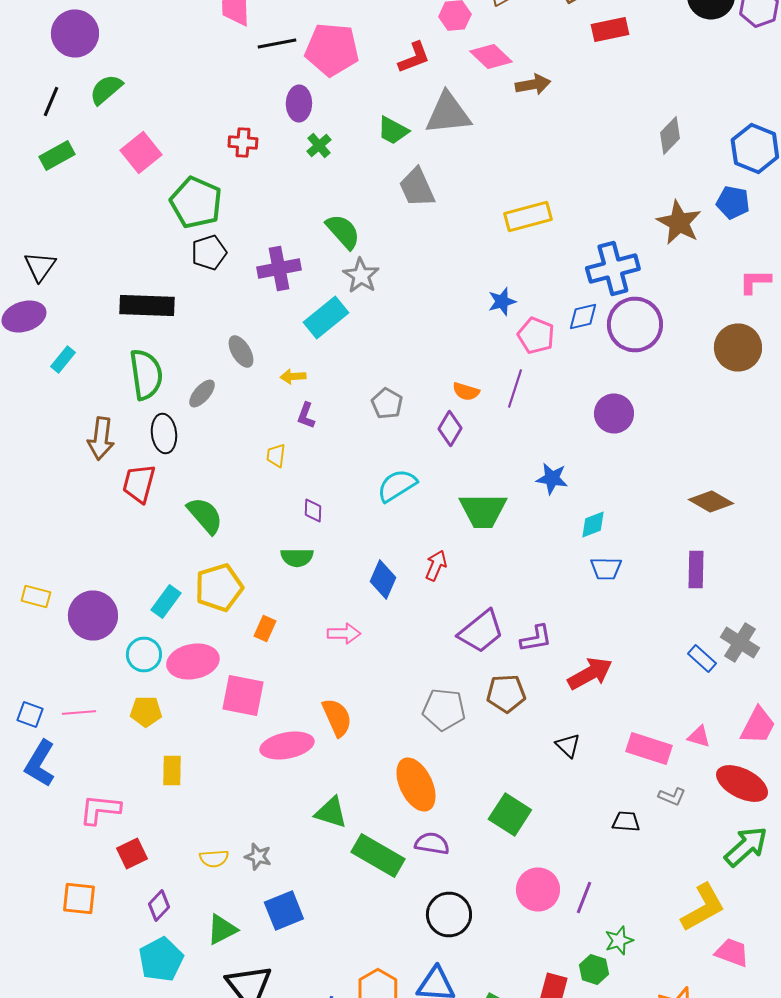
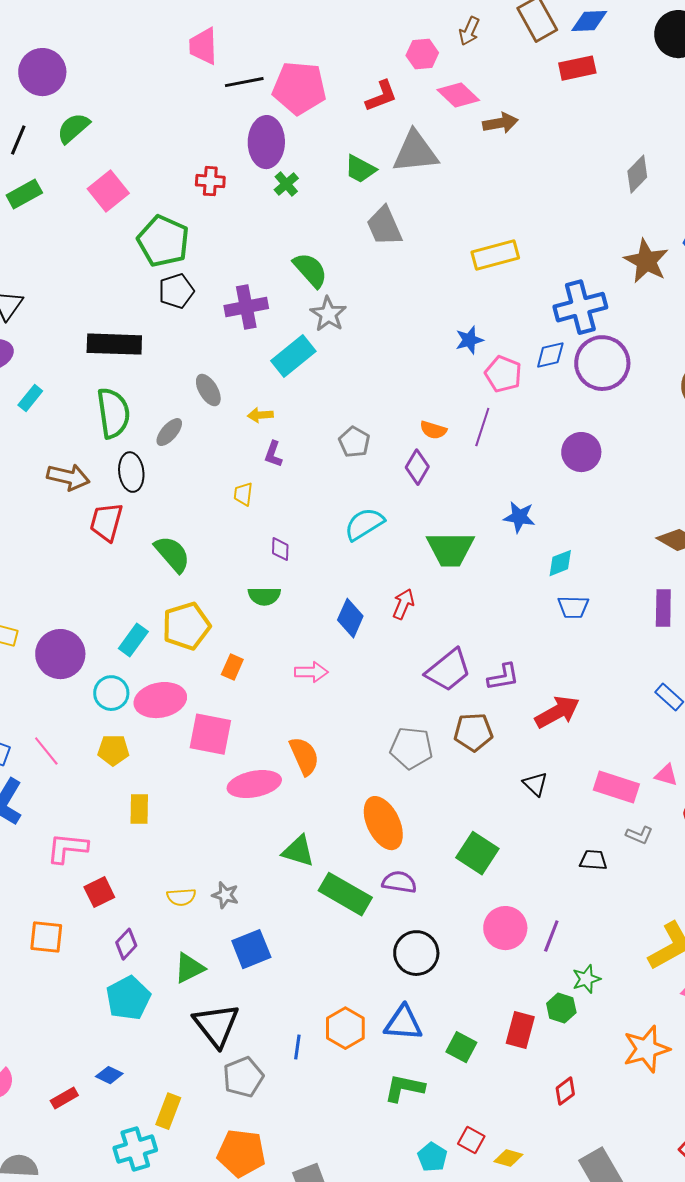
purple ellipse: (299, 104) -> (266, 142), size x1.4
brown arrow: (101, 438) -> (68, 477), turned -84
pink line: (79, 712) -> (46, 751), turned 56

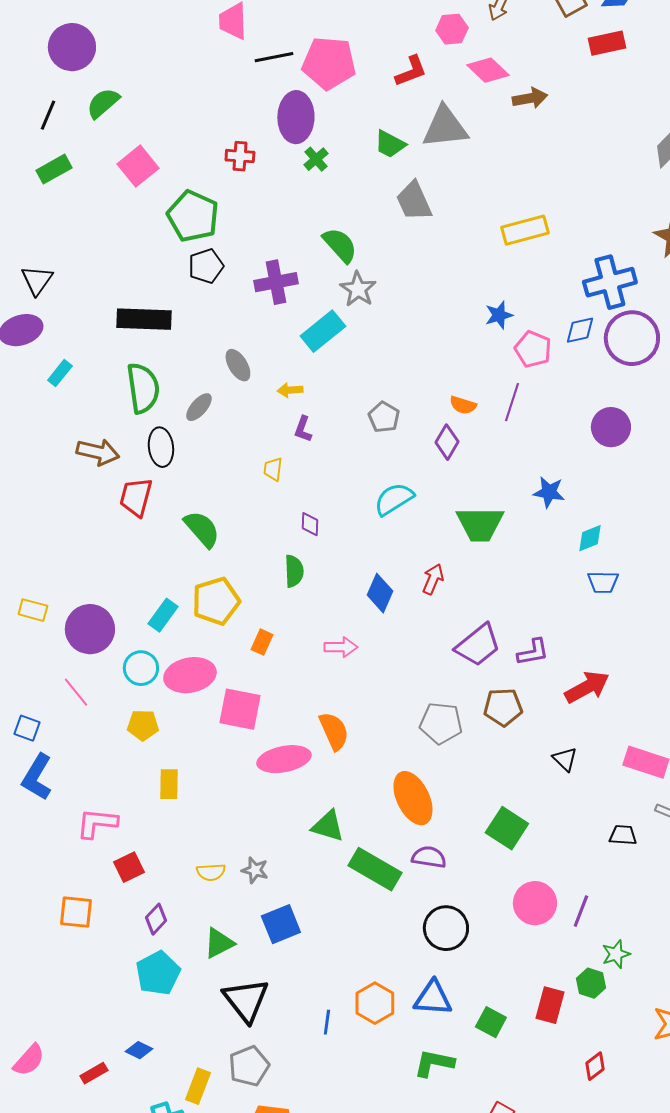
green semicircle: (264, 596) -> (294, 571), turned -92
pink line: (46, 751) -> (76, 692), moved
gray pentagon: (243, 1077) -> (249, 1066), moved

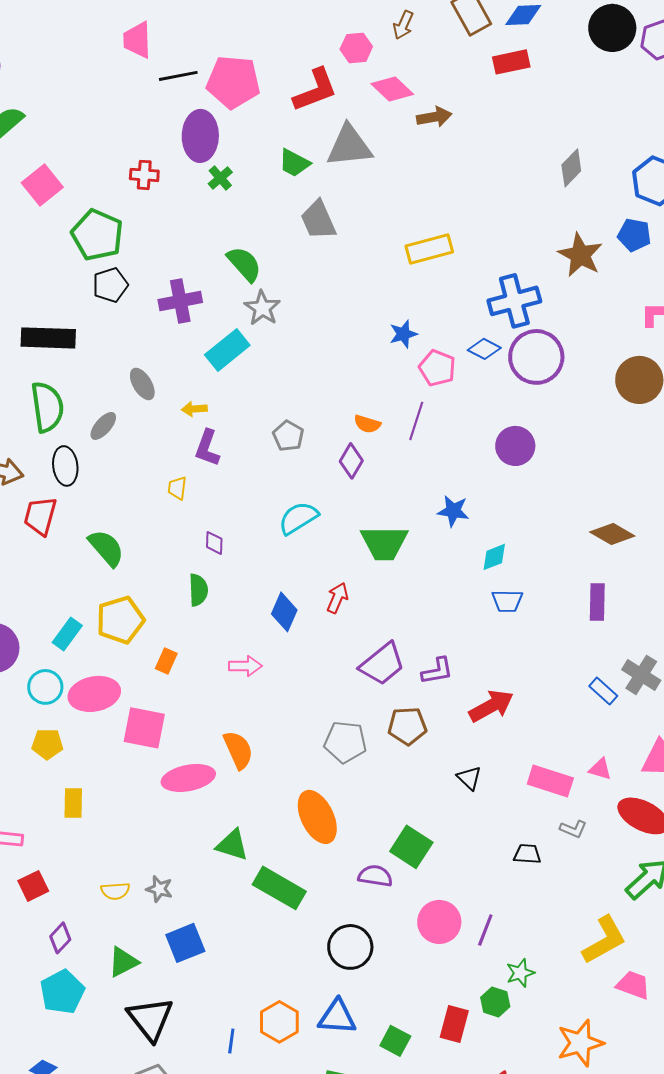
red L-shape: (411, 71) -> (315, 90), size x1.4
blue diamond: (580, 330) -> (484, 349), turned 40
purple L-shape: (303, 429) -> (207, 448), size x1.4
purple semicircle: (429, 857) -> (375, 876), moved

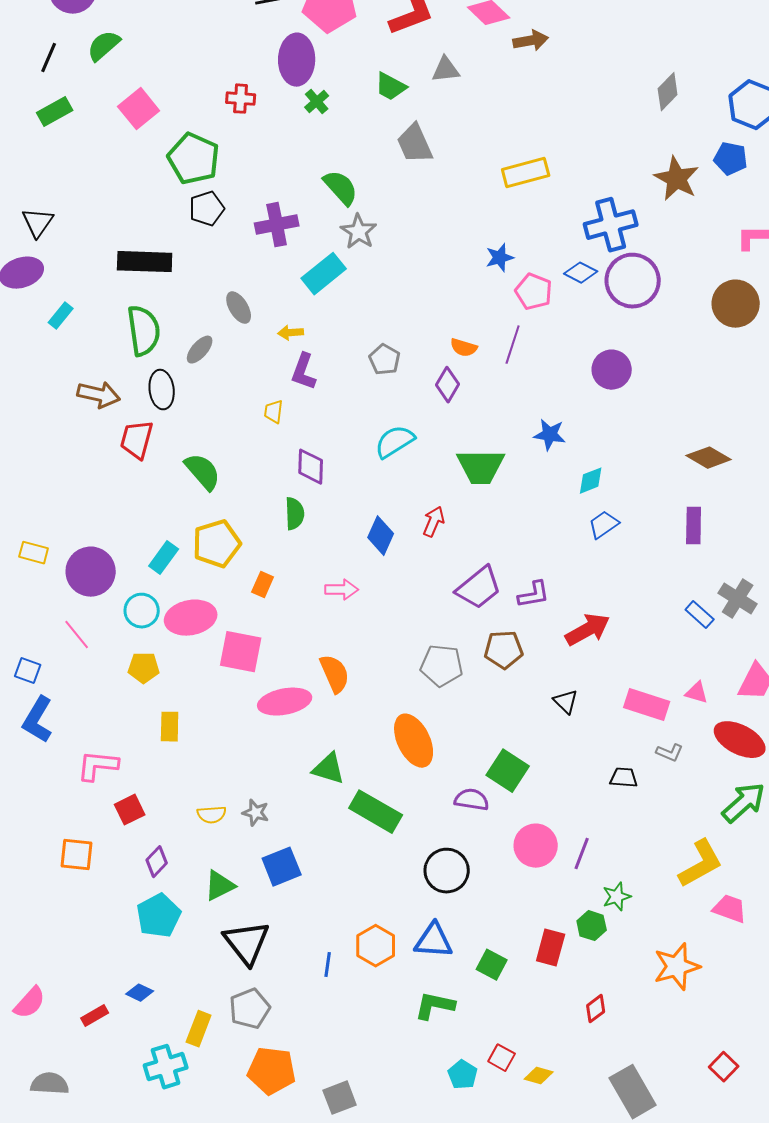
gray triangle: (349, 146) -> (446, 70), size x0.6
purple diamond: (214, 543) -> (311, 467), size x1.5
blue trapezoid: (507, 601) -> (604, 525), turned 144

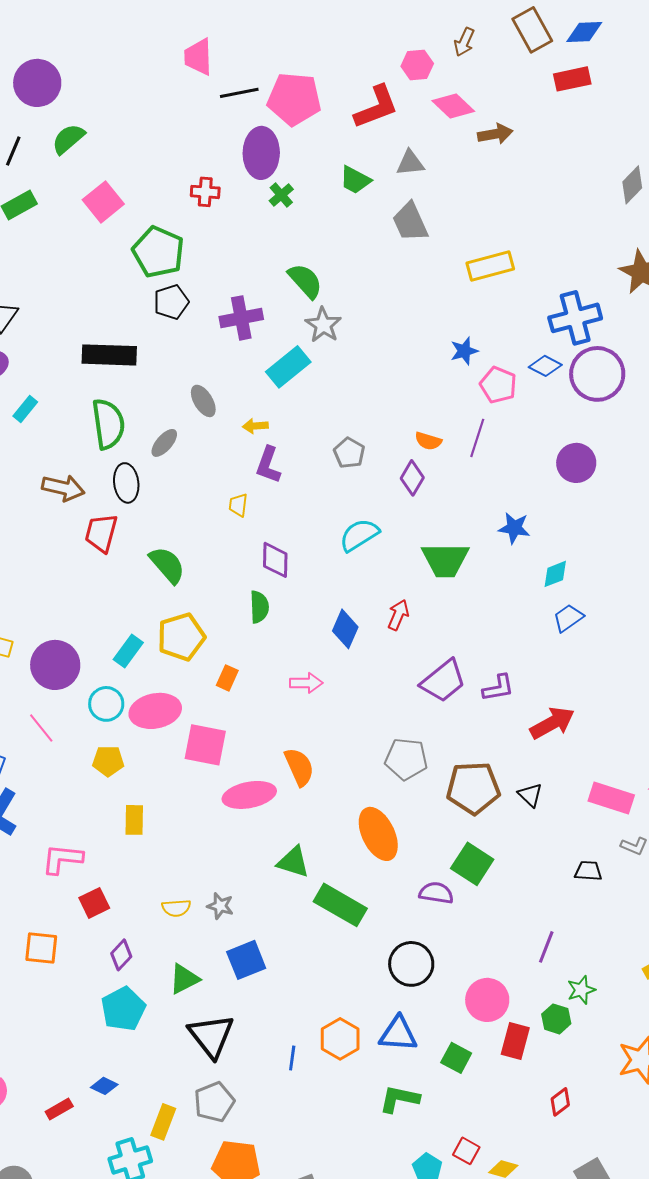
gray trapezoid: (415, 144) -> (410, 222), moved
brown pentagon: (504, 650) -> (473, 788), moved, size x1.4
pink circle: (536, 846) -> (487, 1000), moved

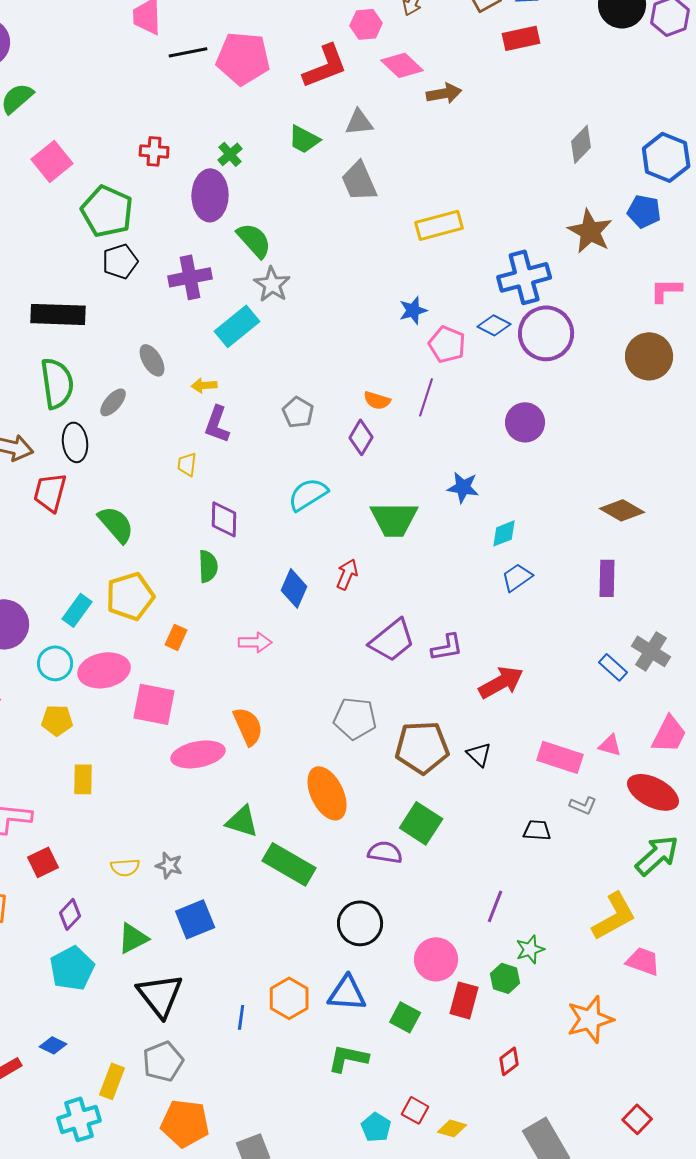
purple ellipse: (261, 153) -> (210, 195), moved

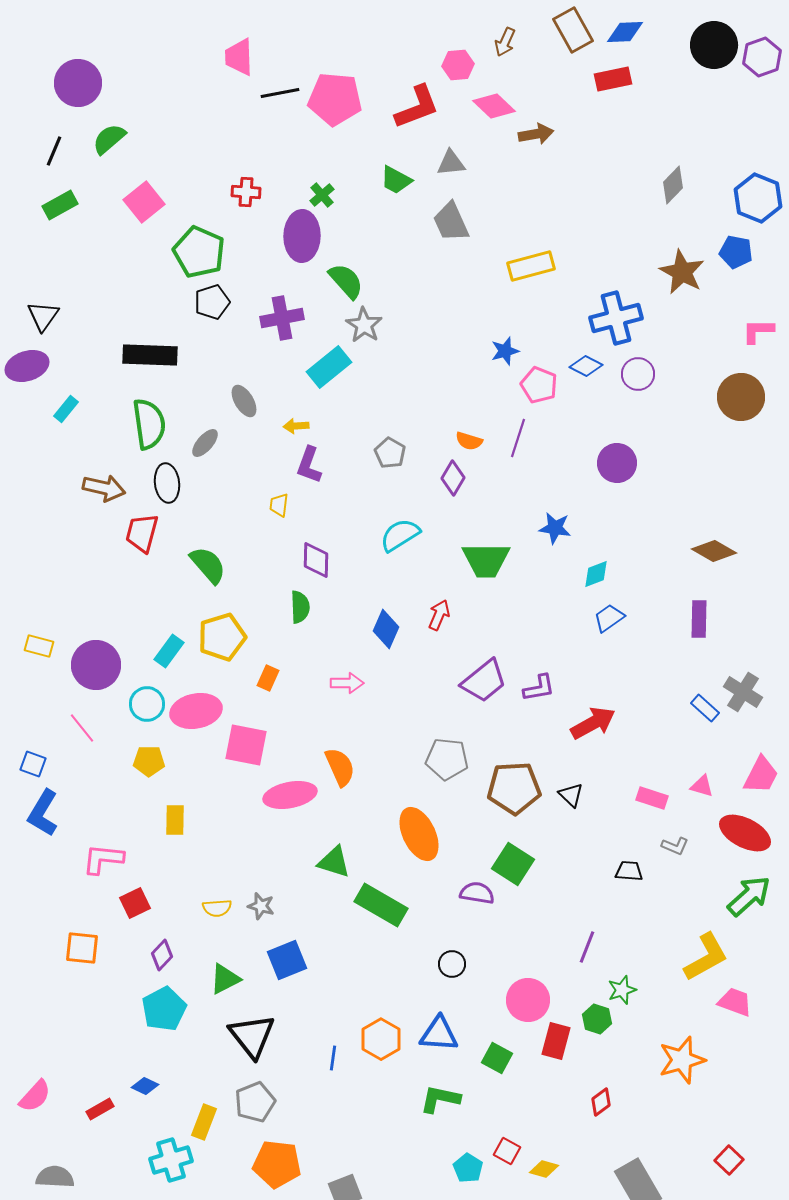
purple circle: (546, 333) -> (638, 374), size x0.6
pink rectangle: (560, 757) -> (652, 798), size x0.7
black circle: (360, 923) -> (452, 964), size x0.6

